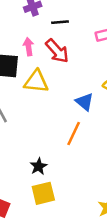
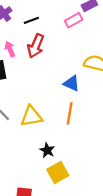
red arrow: (57, 51) -> (36, 46), turned 80
yellow triangle: (36, 82) -> (31, 116), moved

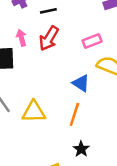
pink rectangle: (74, 20) -> (92, 41), moved
black star: (47, 150) -> (81, 149), moved

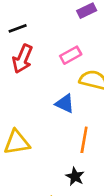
orange line: (74, 114) -> (84, 140), moved

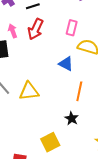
pink rectangle: (71, 55) -> (72, 28), turned -49

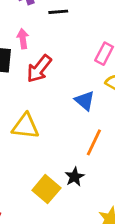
red arrow: (36, 29) -> (39, 69), moved
yellow square: (50, 142) -> (46, 189), moved, turned -36

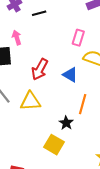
red arrow: (39, 69) -> (40, 69), moved
black star: (75, 177) -> (66, 123), moved

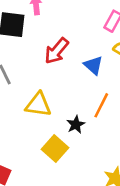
yellow triangle: (30, 101) -> (38, 105), moved

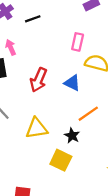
orange line: (101, 105) -> (88, 114), turned 45

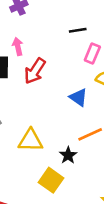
black line: (33, 19) -> (78, 30), moved
red arrow: (38, 80) -> (35, 71), moved

